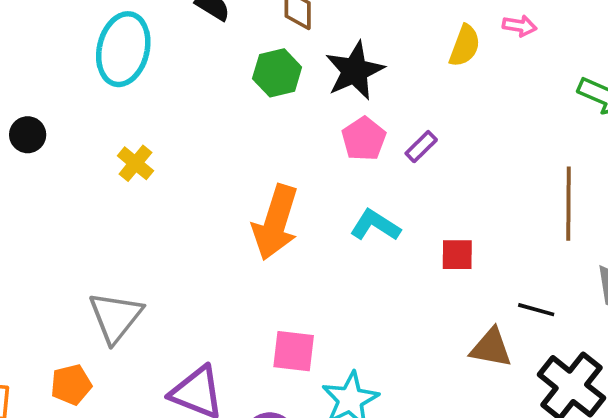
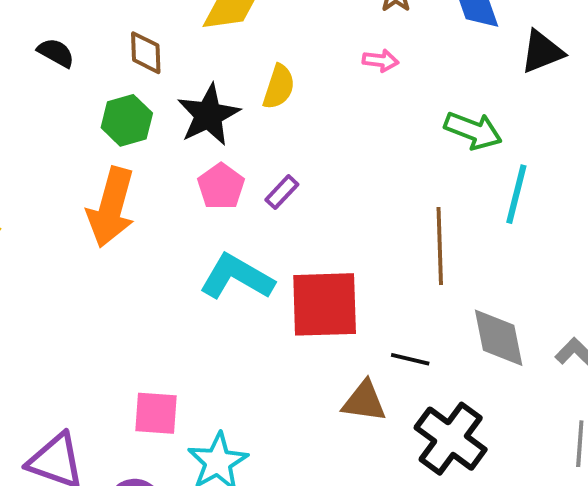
yellow semicircle: (465, 46) -> (279, 87), moved
orange arrow: (275, 222) -> (111, 207), moved
cyan L-shape: (375, 225) -> (237, 277), size x1.4
red square: (457, 255) -> (325, 304), size x2.0

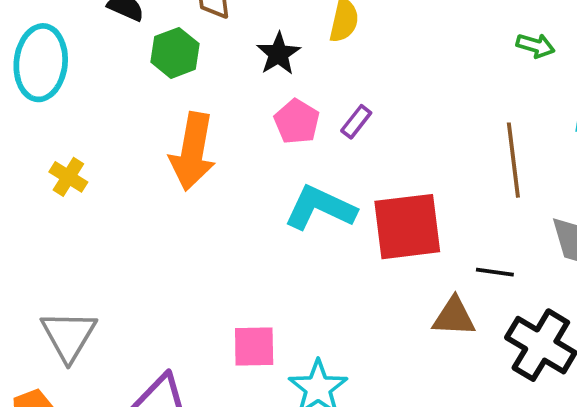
black star: (208, 115) -> (278, 54), size x0.7
green hexagon: (127, 120) -> (175, 53), moved
green arrow: (473, 131) -> (535, 46), size x0.7

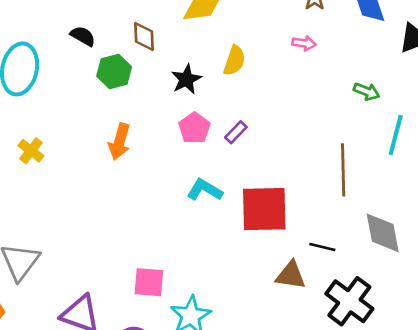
orange arrow: (193, 152) -> (119, 142), size x0.7
cyan L-shape: (320, 208) -> (205, 190), size x0.7

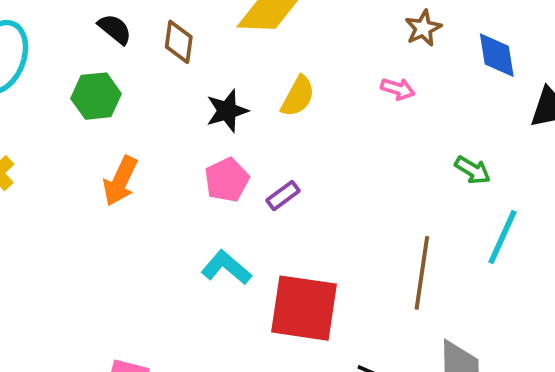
black semicircle: (83, 36) -> (115, 29), moved
green hexagon: (114, 71) -> (96, 96), moved

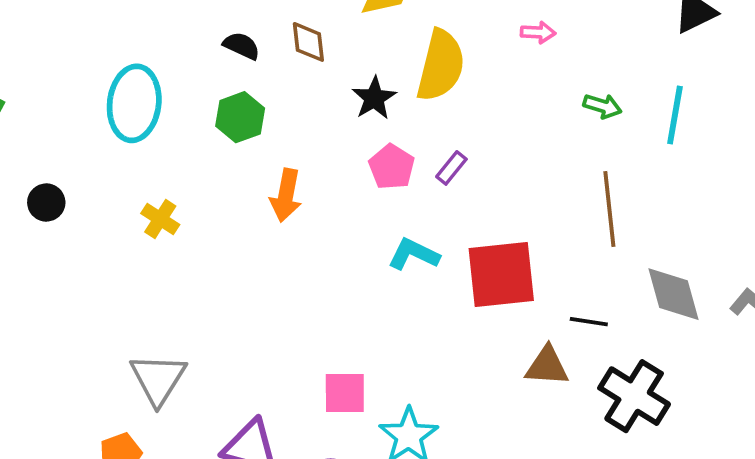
yellow semicircle: (298, 96) -> (441, 66), size x1.6
green arrow: (473, 170) -> (602, 106), moved
cyan line: (502, 237) -> (675, 115), moved

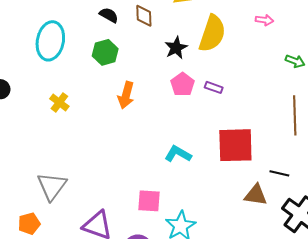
purple rectangle: (451, 168) -> (214, 87), turned 66
cyan L-shape: (414, 254) -> (178, 154), moved

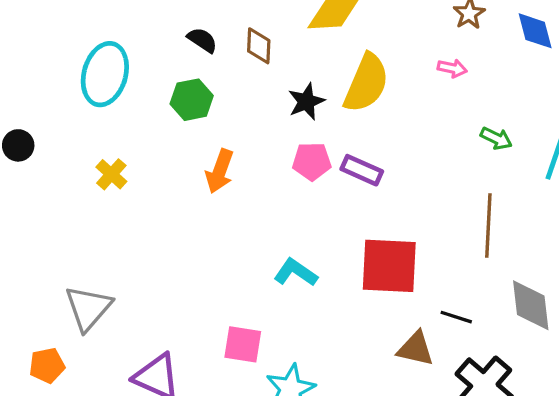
pink pentagon: (182, 84) -> (312, 161), turned 30
purple rectangle: (214, 87) -> (362, 170), size x1.4

